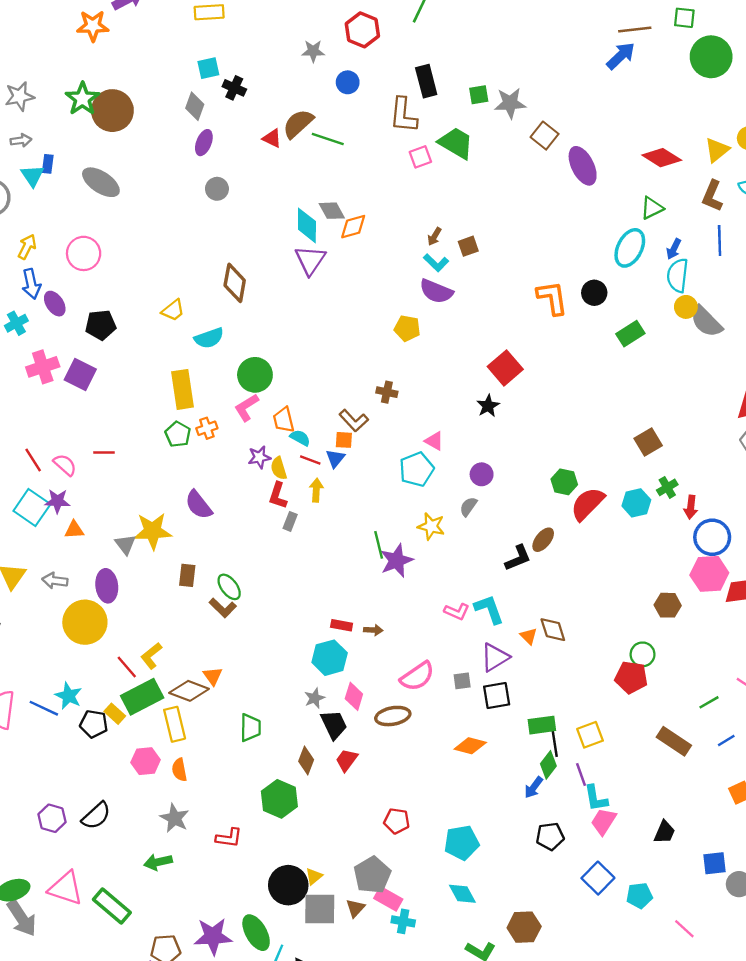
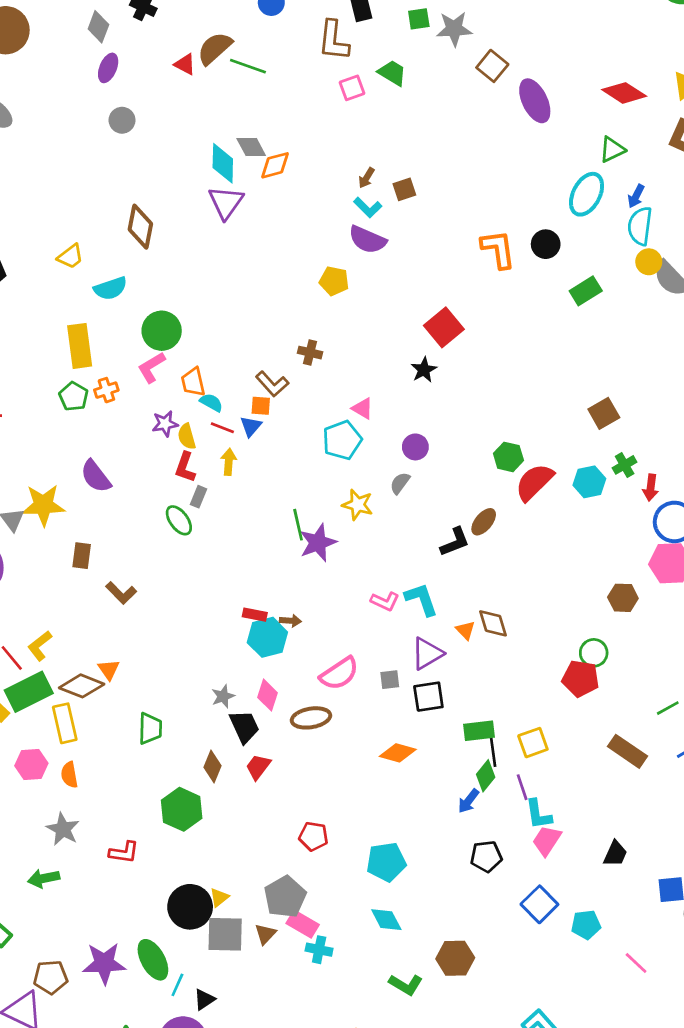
green trapezoid: (456, 143) -> (392, 73), size x0.7
green ellipse: (229, 587) -> (179, 520), moved
cyan hexagon: (330, 658) -> (267, 637), moved

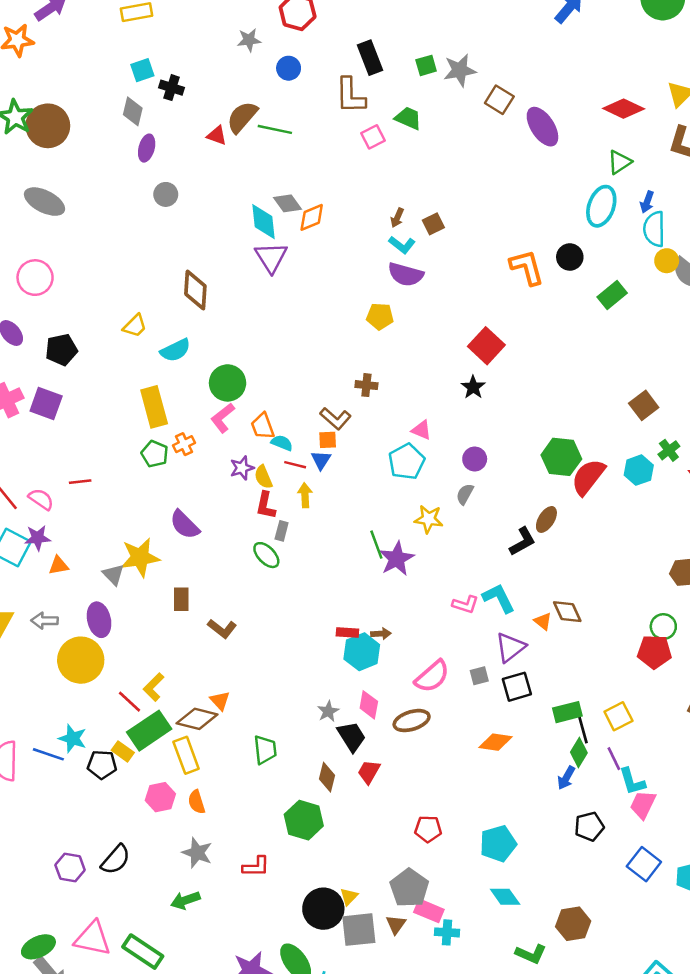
green hexagon: (508, 457) -> (561, 457), size x1.4

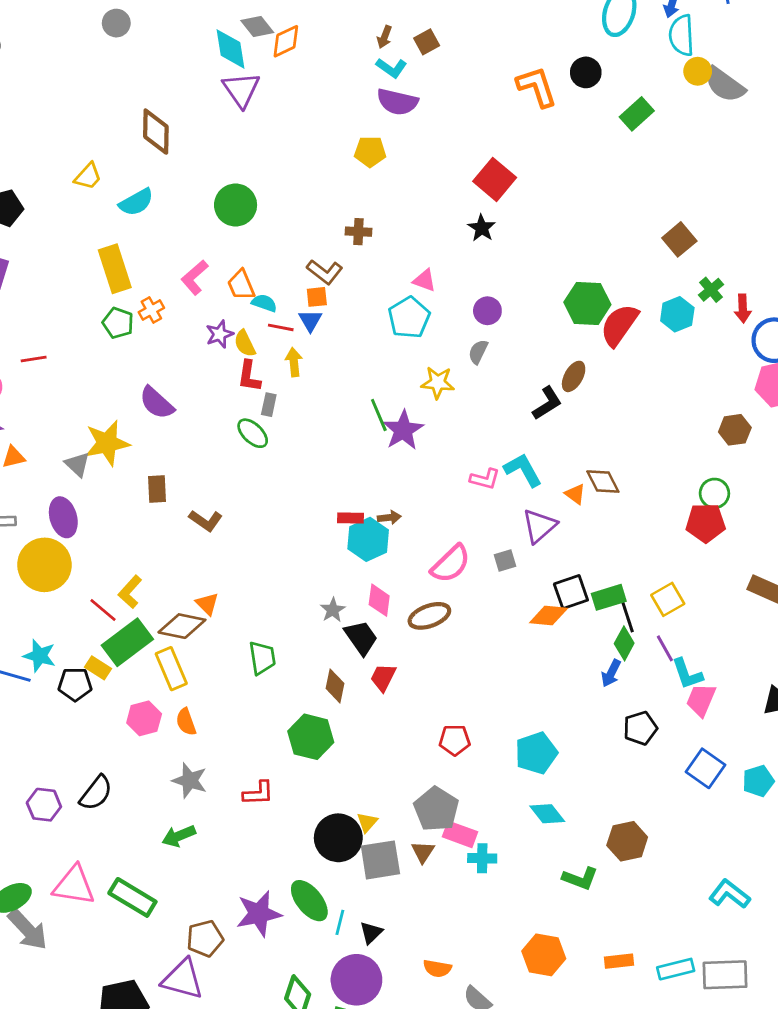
green circle: (228, 383) -> (236, 205), moved
black square: (517, 687) -> (571, 592), moved
orange diamond: (495, 742) -> (549, 616), moved

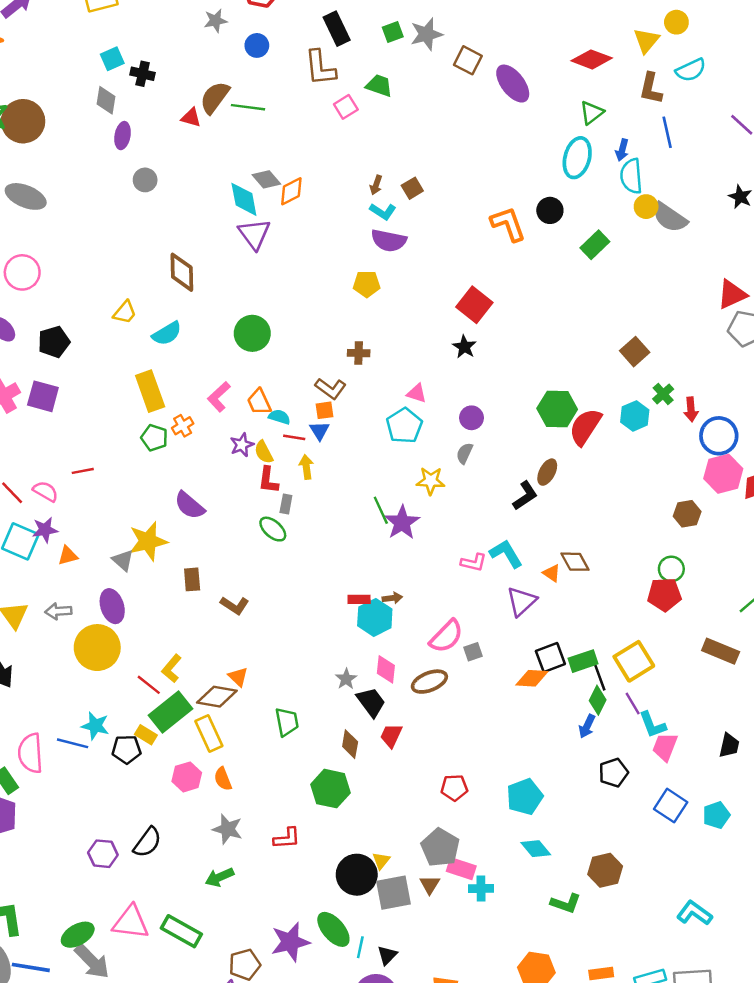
gray square: (505, 560) -> (473, 652), moved
yellow square: (668, 599) -> (634, 661), size x1.4

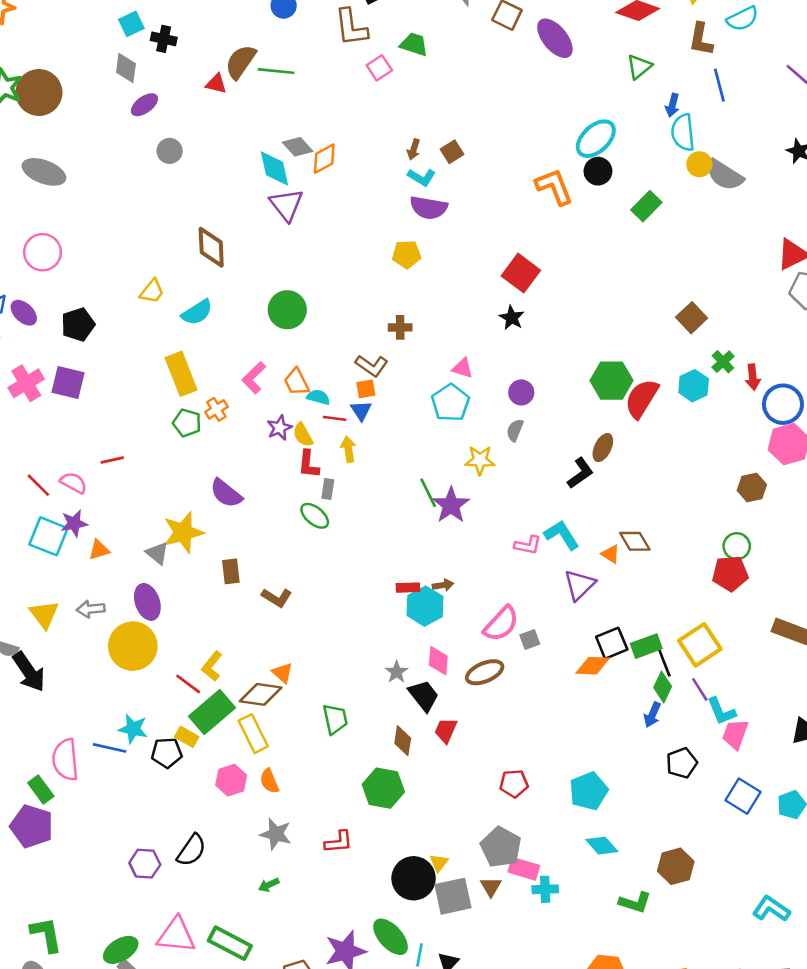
purple ellipse: (123, 136) -> (144, 105), turned 45
cyan ellipse: (577, 158) -> (596, 139), moved, turned 33
green arrow: (220, 877) -> (269, 885), size x0.7

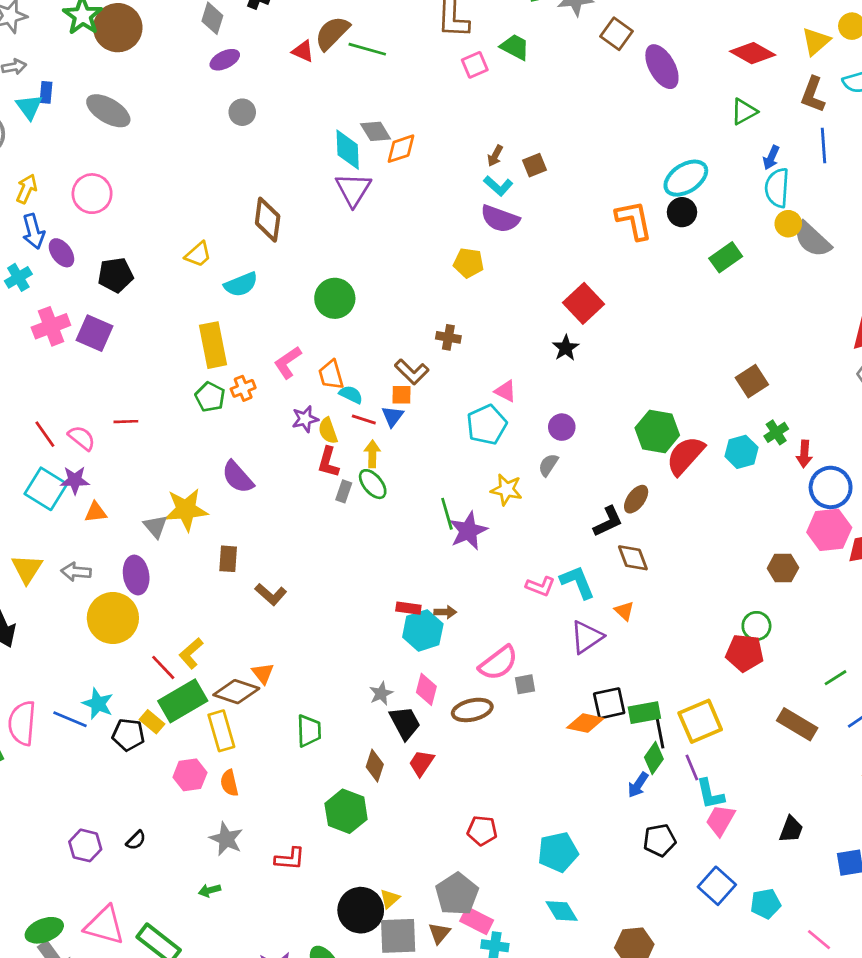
green ellipse: (315, 516) -> (373, 484), moved
brown diamond: (635, 541) -> (633, 558), moved
black semicircle: (191, 850) -> (136, 840), size x0.6

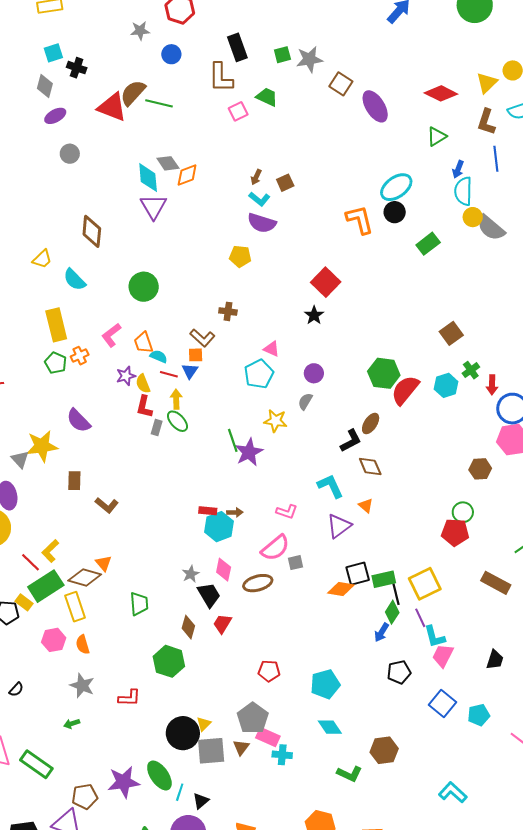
red triangle: (303, 51) -> (112, 107), size x1.8
cyan semicircle: (241, 284) -> (75, 280), turned 70
pink L-shape: (540, 586) -> (287, 512), moved

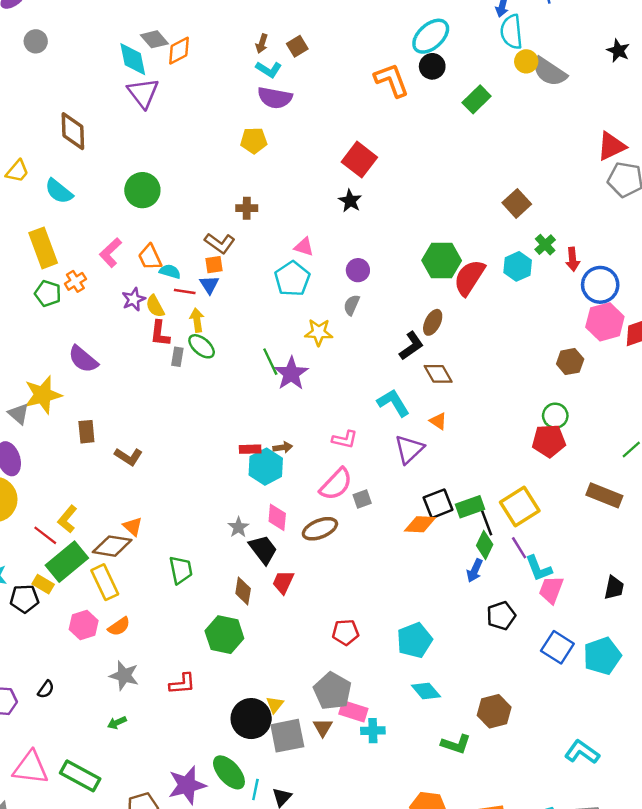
orange semicircle: (83, 645) -> (119, 626), turned -102
cyan pentagon: (479, 715) -> (602, 656), size x1.4

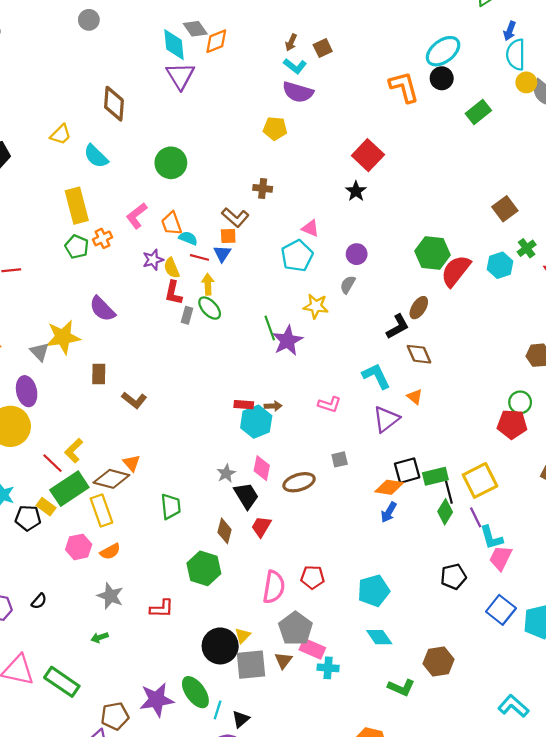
pink semicircle: (336, 484) -> (274, 587), moved, turned -40
blue arrow: (475, 571) -> (389, 512), moved

